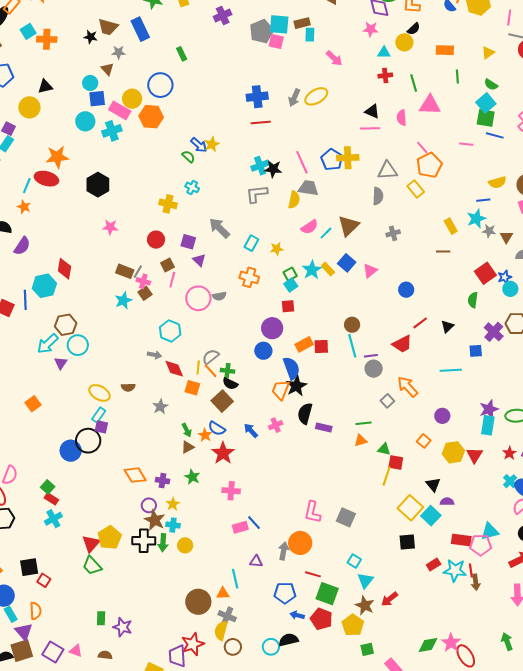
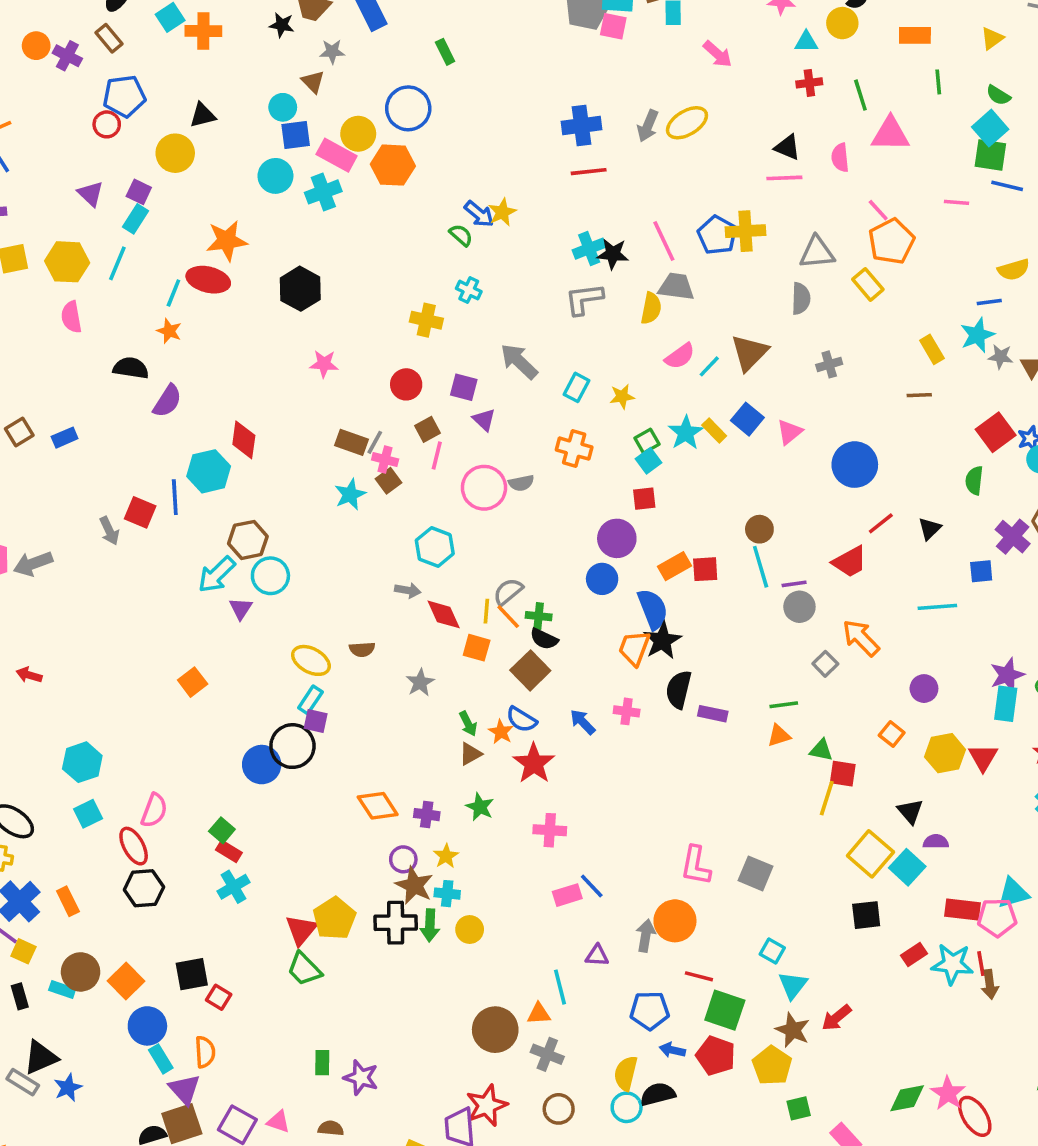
blue circle: (406, 290) -> (855, 465), size x1.6
pink cross: (276, 425) -> (627, 711), turned 32
yellow semicircle: (221, 631) -> (626, 1073), moved

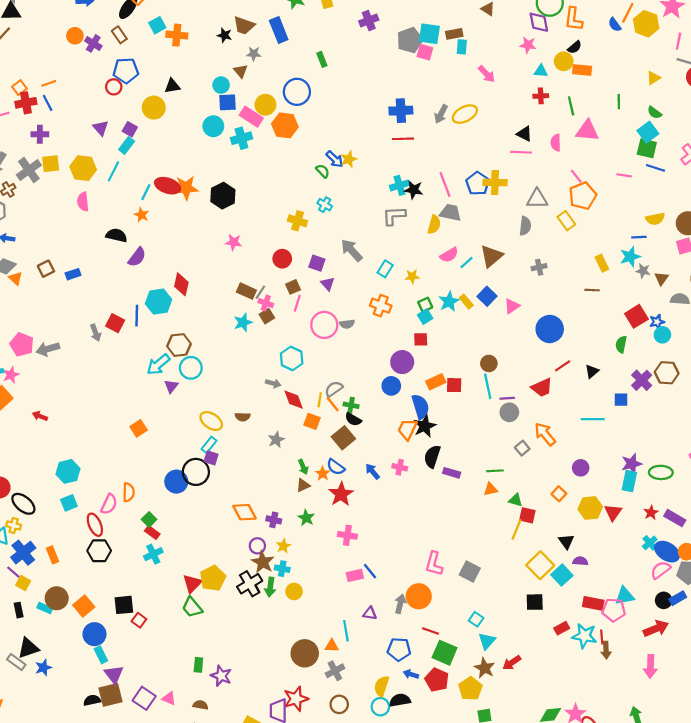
orange rectangle: (915, 35) -> (582, 70), moved
orange star: (227, 241) -> (186, 188), moved
black cross: (396, 923) -> (250, 584), turned -35
orange semicircle: (205, 1052) -> (129, 492), moved
gray cross: (547, 1054) -> (335, 671), turned 36

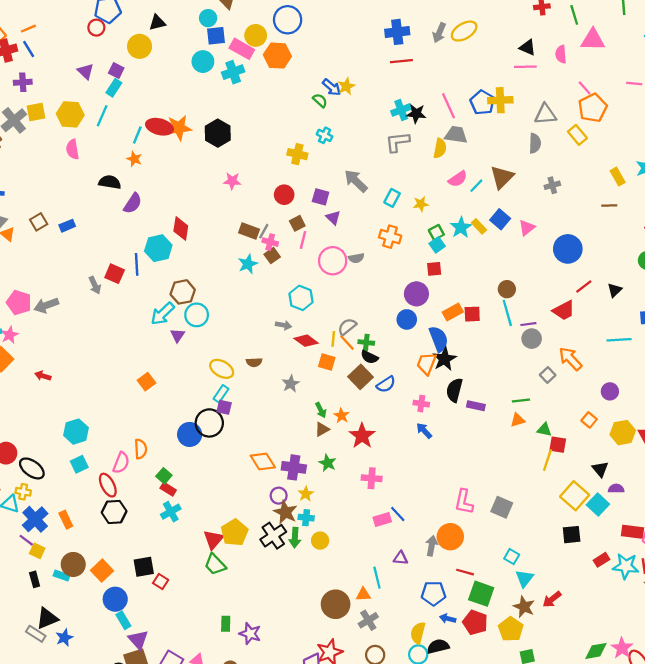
red diamond: (294, 400) -> (306, 341), turned -30
blue semicircle: (336, 467) -> (386, 384), moved, turned -66
blue arrow: (373, 471) -> (424, 431), moved
purple cross: (274, 520) -> (294, 467), size x1.5

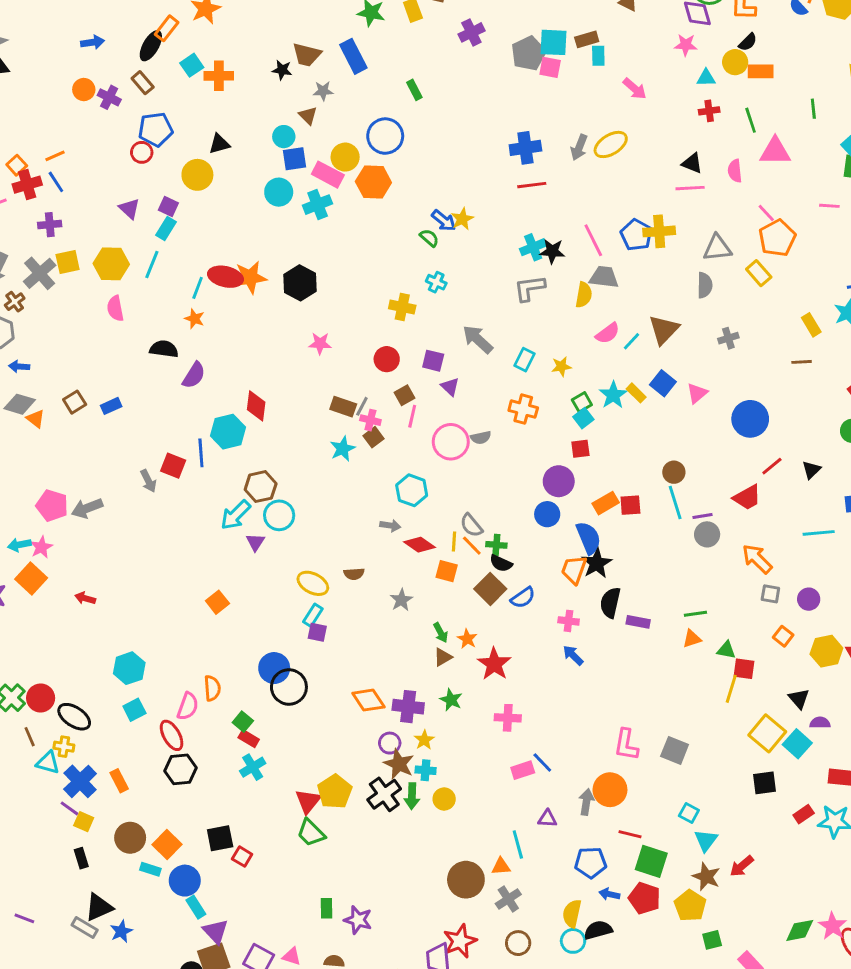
gray semicircle: (347, 327) -> (471, 525), turned -90
gray square: (548, 375) -> (770, 594), moved, turned -35
black circle: (209, 423) -> (289, 687), moved
cyan rectangle: (61, 575) -> (150, 869), moved

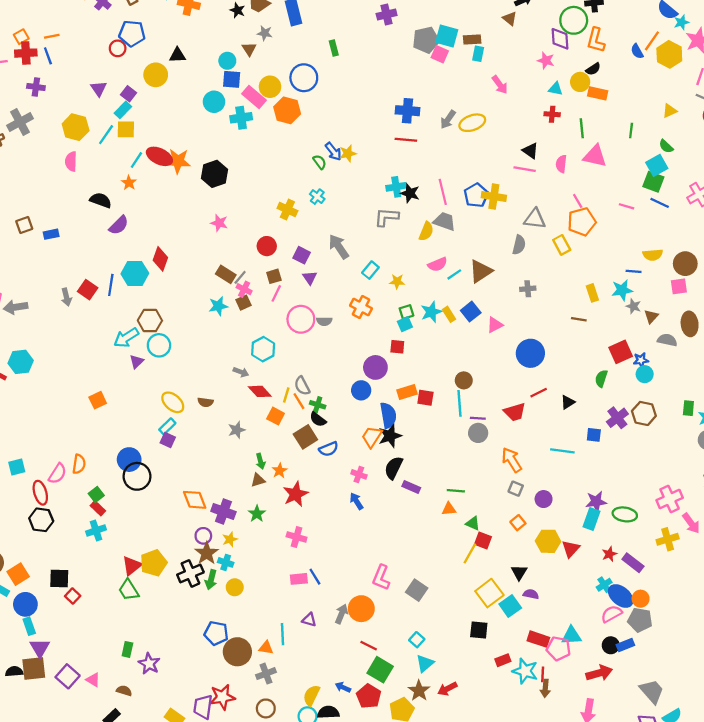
yellow square: (68, 262) -> (126, 129), moved
cyan hexagon: (129, 668) -> (21, 362), moved
blue pentagon: (591, 863) -> (216, 633), moved

